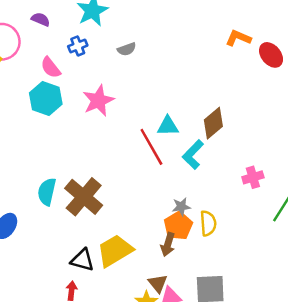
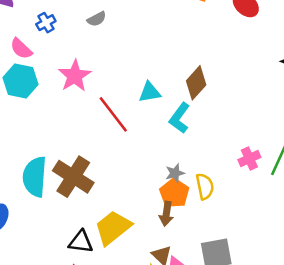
red line: (151, 147) -> (113, 114), moved
pink cross: (253, 177) -> (249, 158), moved
cyan semicircle: (47, 192) -> (35, 177), size x1.4

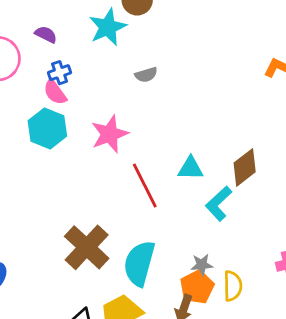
blue cross: (46, 23) -> (60, 73), moved
cyan semicircle: (35, 177) -> (139, 263), moved

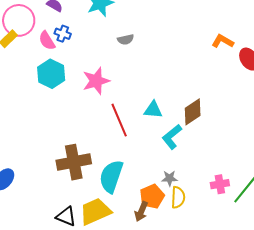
blue cross: (60, 73) -> (63, 34), turned 35
pink semicircle: (55, 92) -> (47, 41), moved
brown cross: (87, 247) -> (74, 162), turned 32
gray star: (202, 265) -> (170, 178), moved

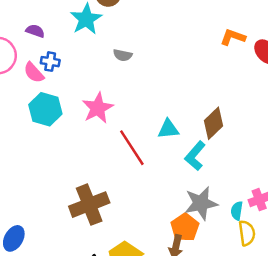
gray semicircle: (126, 39) -> (123, 55), turned 35
cyan semicircle: (111, 176) -> (237, 211), moved, size x0.5
gray star: (170, 178) -> (201, 203), size x1.8
yellow semicircle: (178, 197) -> (247, 233), moved

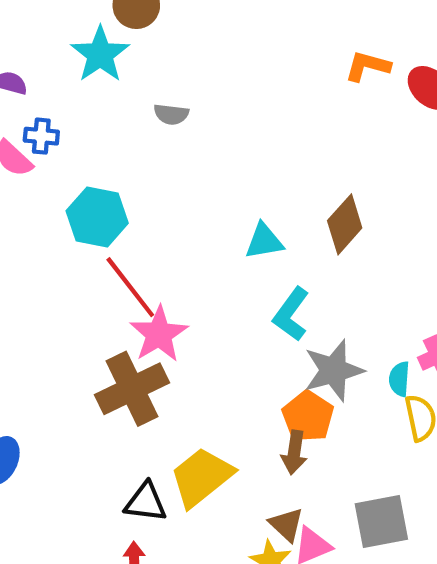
pink star: (98, 108) -> (159, 334), moved
cyan hexagon: (45, 109) -> (97, 217), moved
red line: (132, 148) -> (130, 287), moved
cyan L-shape: (195, 156) -> (291, 314), moved

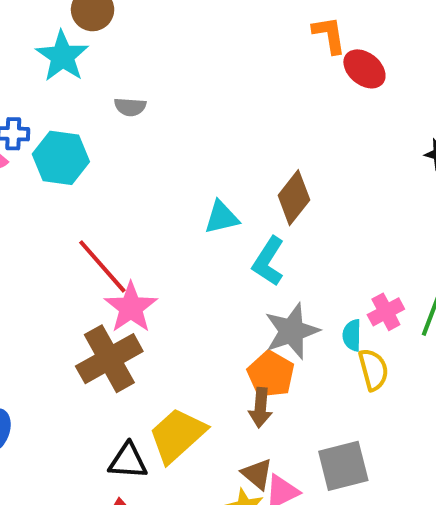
orange L-shape: (368, 66) -> (329, 35), moved, turned 69
cyan hexagon: (97, 217) -> (61, 158), moved
cyan L-shape: (291, 314) -> (268, 261), moved

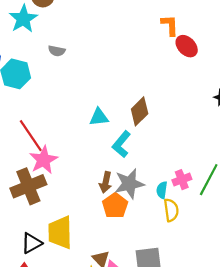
brown arrow: (260, 408) -> (106, 182), moved
yellow trapezoid: (177, 435) -> (60, 232), turned -56
black triangle: (128, 461) -> (32, 243), turned -40

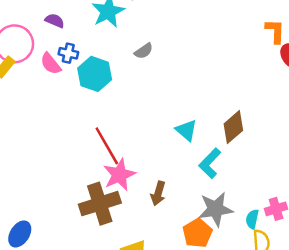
gray semicircle: (57, 51) -> (144, 51), turned -49
cyan triangle: (99, 117) -> (186, 130), turned 42
brown arrow: (106, 182) -> (158, 193), moved

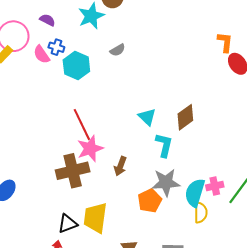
cyan L-shape: (210, 163) -> (164, 145), turned 145
cyan semicircle: (252, 219) -> (195, 193), size x1.8

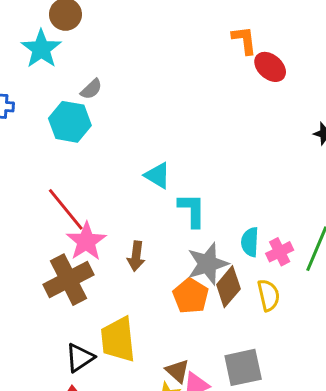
cyan hexagon: (76, 66) -> (70, 122), moved
brown diamond: (185, 117) -> (228, 287), moved
cyan semicircle: (195, 193) -> (250, 242), moved, size x0.7

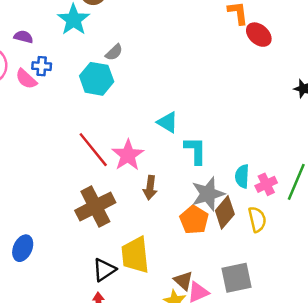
pink star: (86, 241) -> (128, 155), moved

